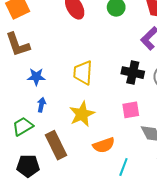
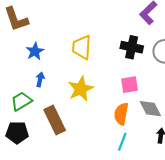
blue star: (36, 77) -> (35, 51), turned -30
orange semicircle: (104, 145) -> (121, 114), moved, turned 120
black pentagon: (28, 166) -> (17, 132), moved

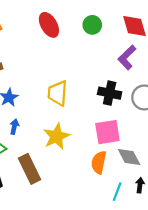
pink square: (130, 85) -> (107, 132), size x1.4
cyan line: (122, 142) -> (117, 192), moved

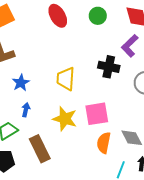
black cross: (110, 93) -> (109, 67), moved
pink square: (107, 132) -> (97, 114), moved
yellow star: (57, 136) -> (65, 119), turned -30

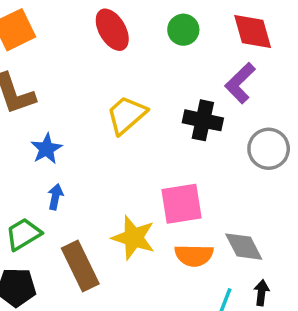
yellow trapezoid: (66, 79) -> (126, 115), moved, turned 45
yellow star: (65, 119) -> (134, 238), moved
orange semicircle: (104, 143) -> (194, 255), turned -100

